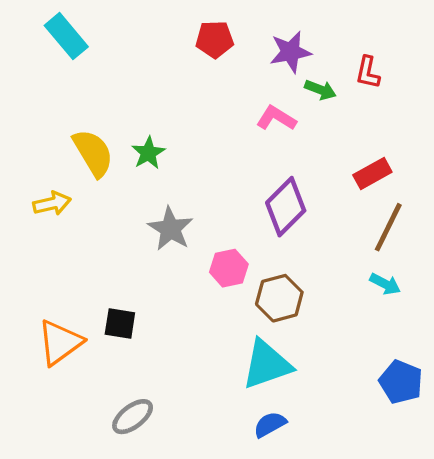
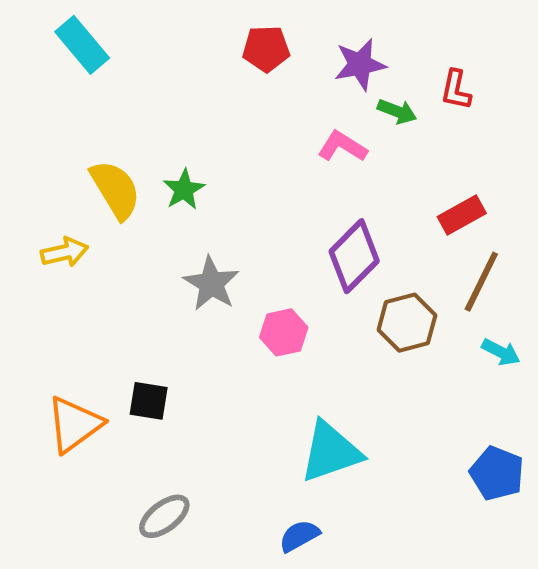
cyan arrow: (385, 284) -> (501, 352), moved
brown hexagon: (279, 298) -> (407, 323), moved
blue semicircle: (270, 424) -> (299, 536), moved

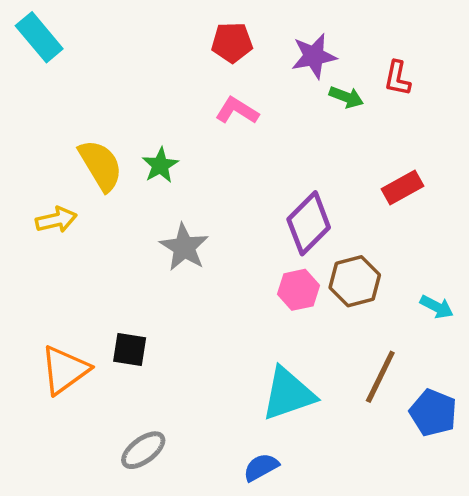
cyan rectangle: (82, 45) -> (39, 37), moved
pink L-shape: (342, 147) -> (237, 111), moved
brown line: (481, 282) -> (380, 377), moved
pink hexagon: (284, 332) -> (298, 290), moved

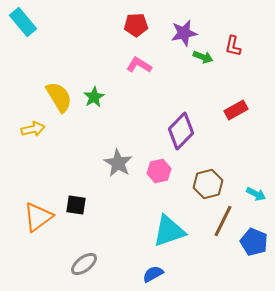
gray star: (184, 247) -> (118, 163), moved
brown hexagon: (355, 281) -> (208, 184), moved
pink hexagon: (298, 290) -> (159, 171), moved
cyan arrow: (437, 307) -> (256, 194), moved

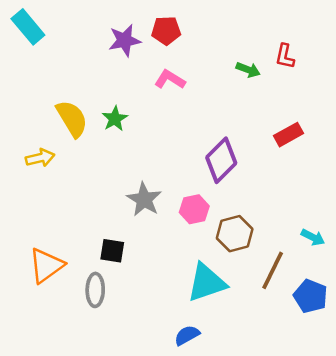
purple star: (184, 33) -> (125, 40), moved
brown hexagon: (208, 184) -> (235, 234), moved
black square: (76, 205) -> (112, 251), moved
gray ellipse: (84, 264) -> (95, 290), moved, turned -52

